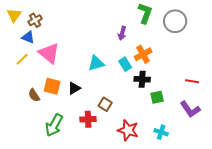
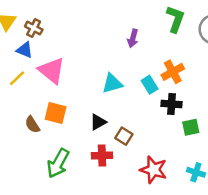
brown cross: (35, 20) -> (34, 28), turned -32
purple arrow: (122, 33) -> (133, 38), moved
black triangle: (74, 88) -> (98, 122), moved

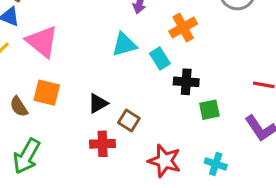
orange cross: (173, 72) -> (183, 28), moved
cyan triangle: (112, 83) -> (124, 45), moved
green arrow: (58, 163) -> (27, 156), moved

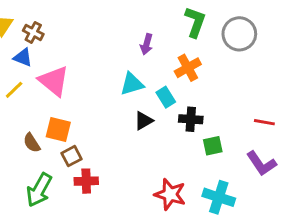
black triangle: (98, 103) -> (144, 121), moved
brown square: (129, 121) -> (71, 156), moved, turned 30
red cross: (103, 144) -> (86, 181), moved
cyan cross: (216, 164) -> (219, 197), size x1.5

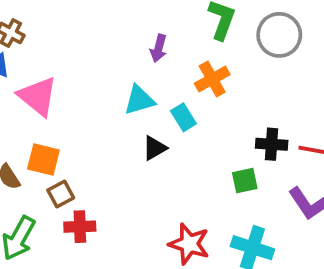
black cross: (191, 119) -> (272, 144), moved

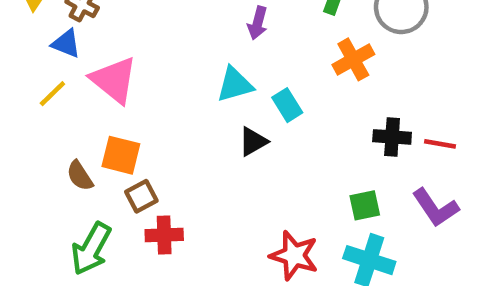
orange cross: (212, 79) -> (353, 59), moved
green square: (245, 181) -> (365, 205), moved

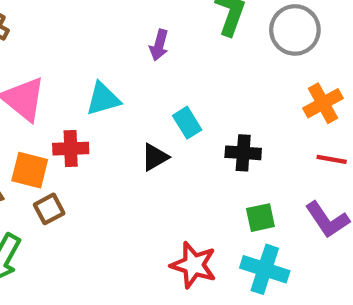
orange cross: (353, 59) -> (323, 103), moved
cyan triangle: (235, 85) -> (103, 99), moved
black cross: (392, 137) -> (243, 153), moved
red cross: (164, 235) -> (71, 149), moved

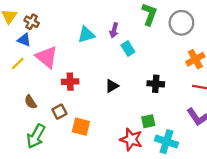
cyan triangle: (103, 99) -> (86, 35), moved
cyan rectangle: (187, 123) -> (128, 48), moved
orange square: (30, 170) -> (81, 127), moved
green square: (260, 218) -> (148, 121), moved

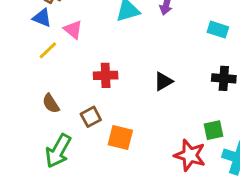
cyan rectangle: (128, 48) -> (218, 30), moved, turned -40
pink triangle: (47, 57) -> (73, 30), moved, size x0.6
yellow line: (18, 63) -> (48, 50), moved

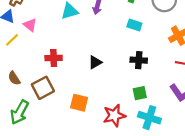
brown square: (91, 117) -> (43, 88), size x1.5
green square: (214, 130) -> (140, 93), moved
orange square: (120, 138) -> (79, 103), moved
red star: (190, 155) -> (114, 115), turned -30

